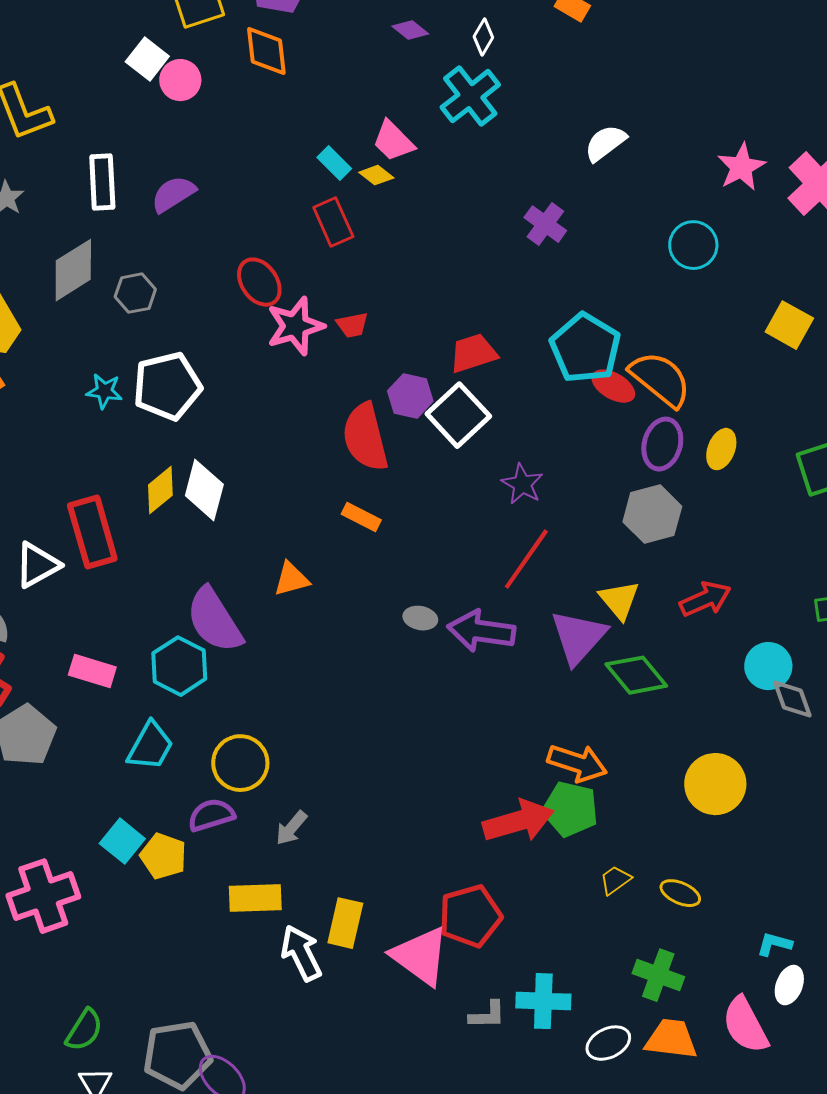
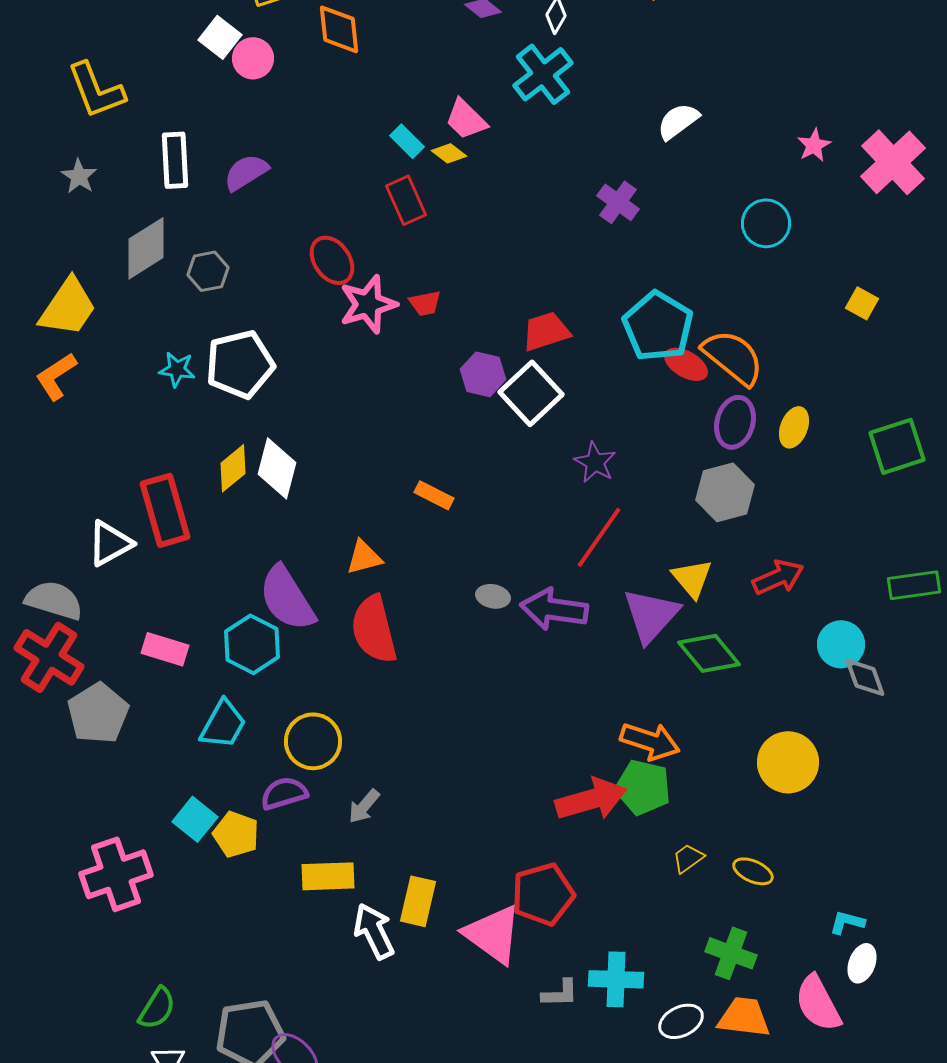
pink star: (741, 167) -> (814, 145), size x0.7
yellow square: (789, 325) -> (862, 303), size x0.7
red semicircle: (365, 437) -> (374, 629), moved

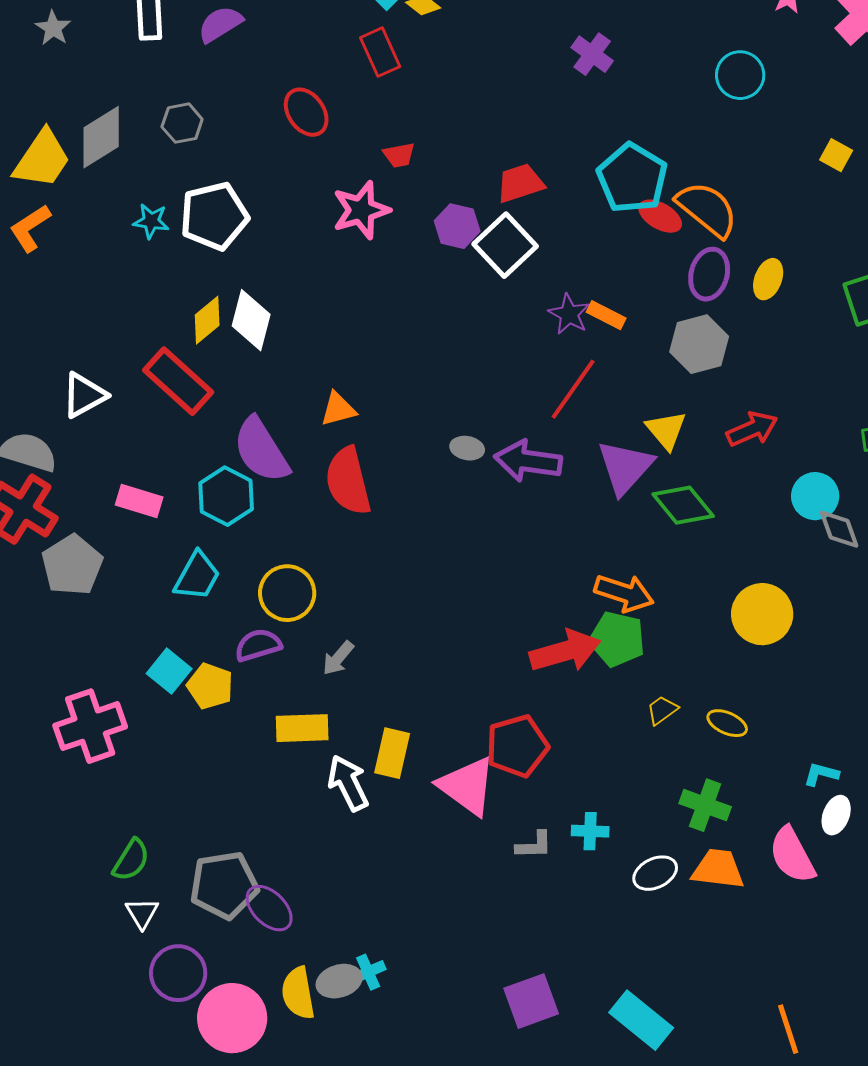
gray diamond: (146, 248) -> (101, 137), moved
pink star: (368, 304) -> (361, 210), moved
orange rectangle: (434, 495) -> (606, 315), moved
red rectangle: (165, 510) -> (178, 381), moved, turned -32
cyan cross: (616, 979) -> (590, 831), size x0.7

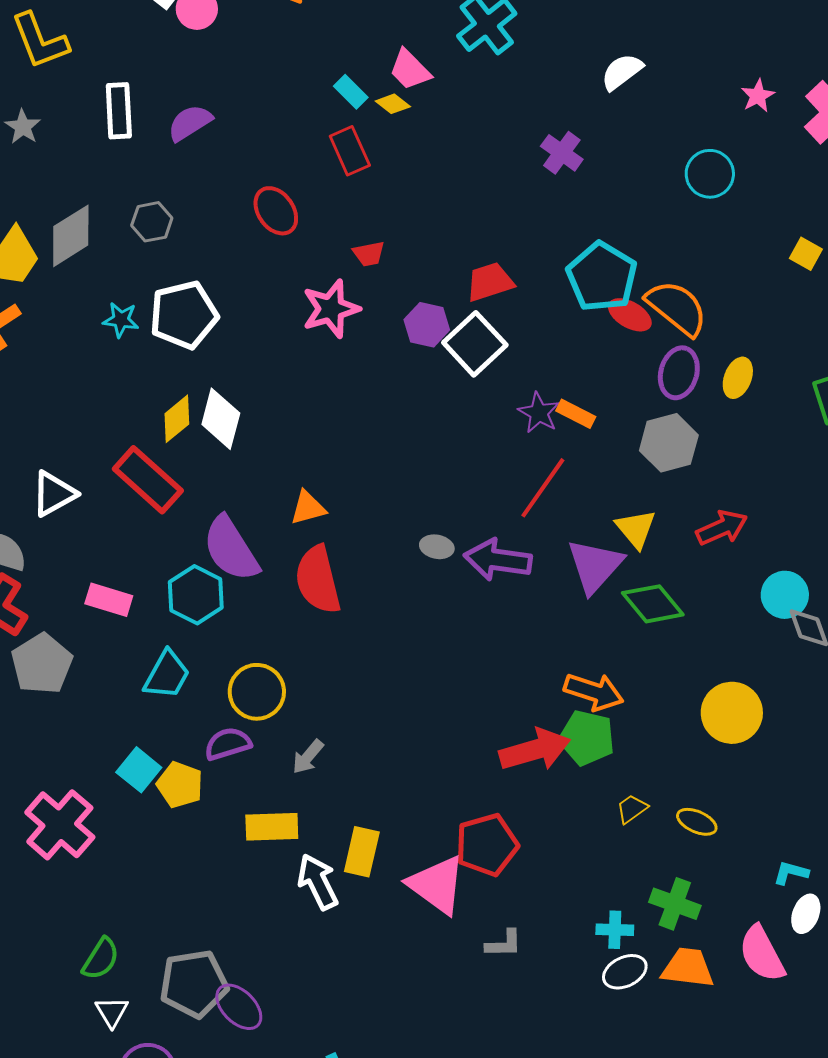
pink cross: (90, 726) -> (60, 825), turned -30
cyan cross: (590, 831) -> (615, 930), moved

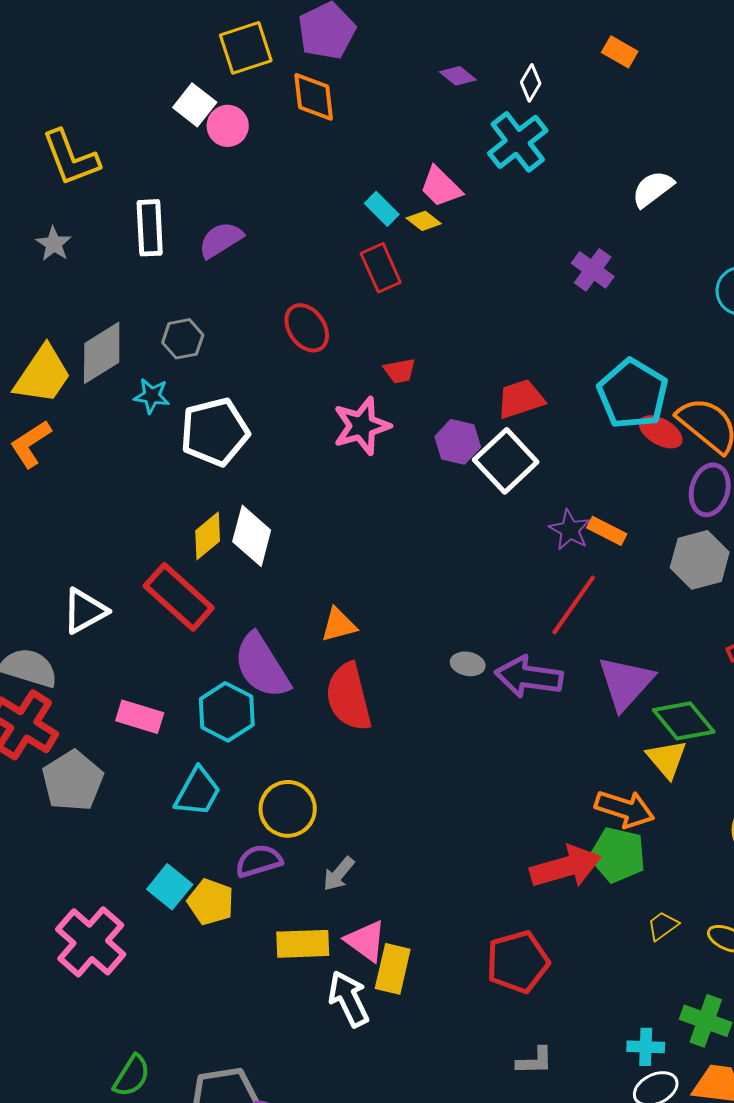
cyan star: (121, 320) -> (152, 396), moved
yellow triangle: (636, 529) -> (667, 759), moved
pink triangle: (437, 885) -> (366, 941), moved, size x0.7

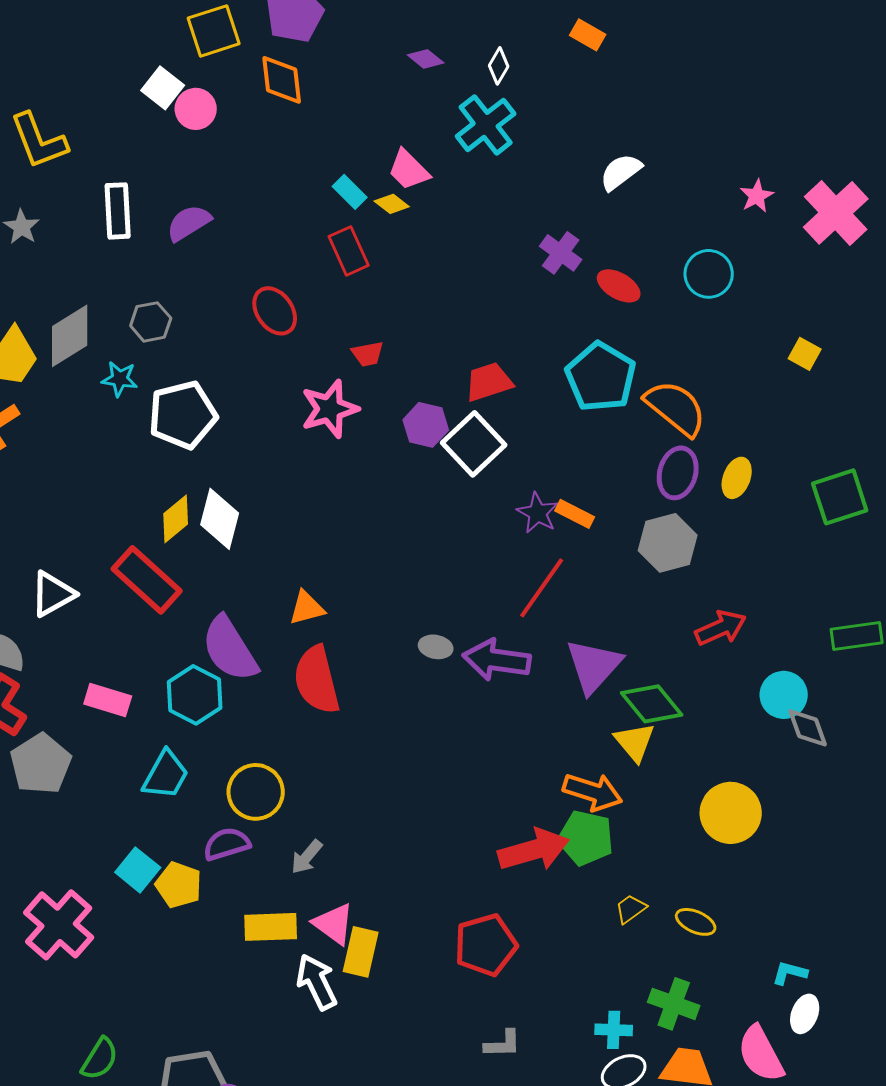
red ellipse: (661, 432) -> (619, 286), moved

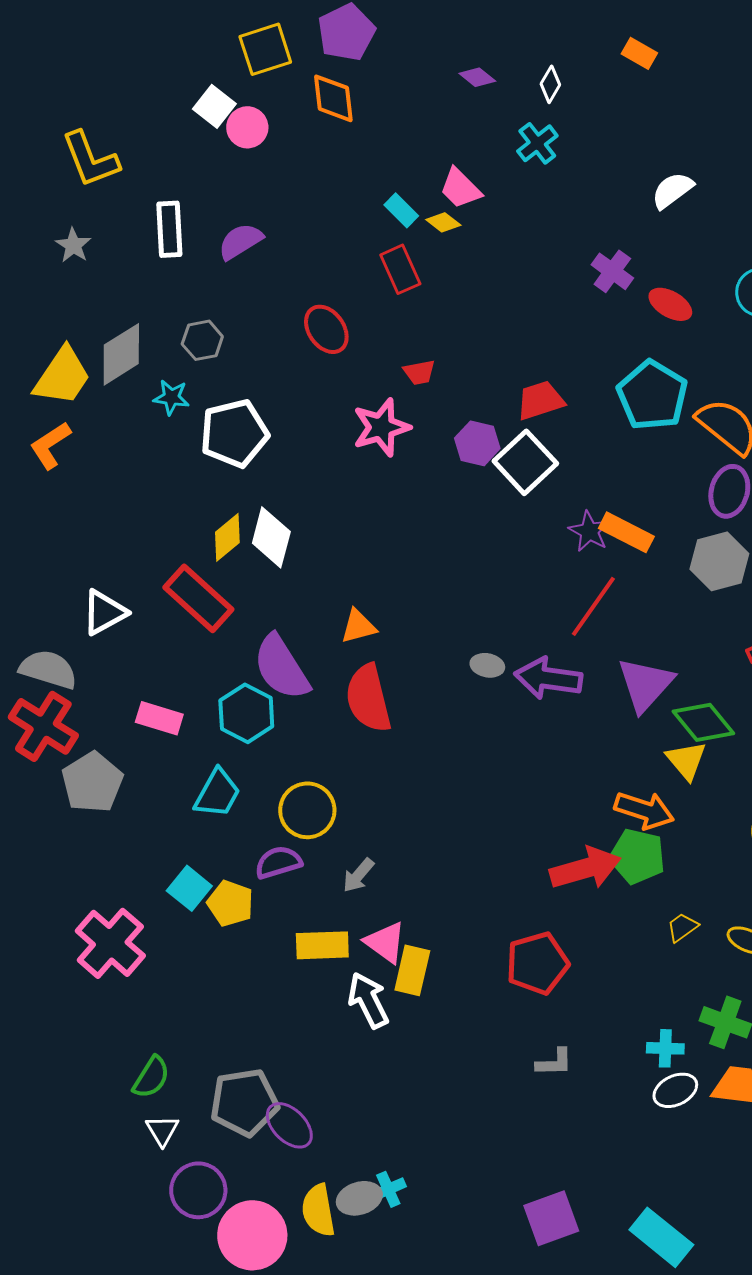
cyan cross: (486, 125) -> (537, 143), size x0.7
orange rectangle: (575, 514) -> (626, 532), size x1.4

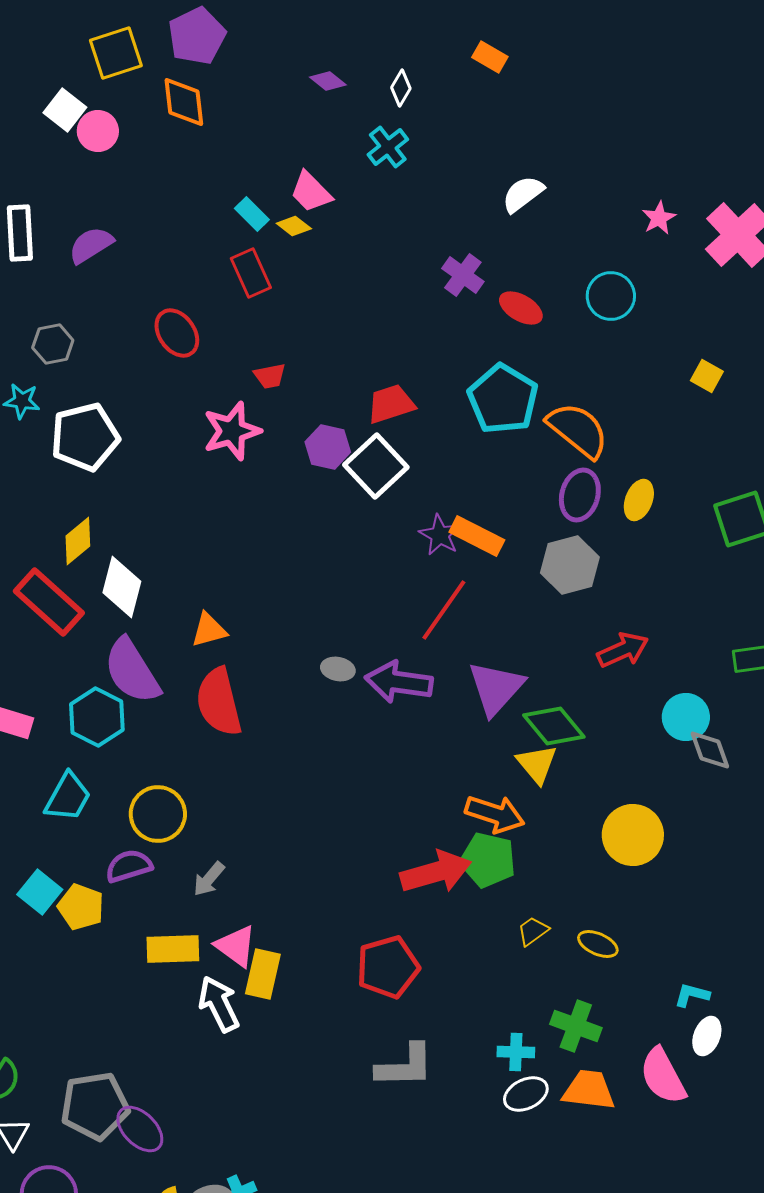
white diamond: (271, 537) -> (122, 587), moved
gray L-shape: (554, 1062) -> (405, 1066), size x1.6

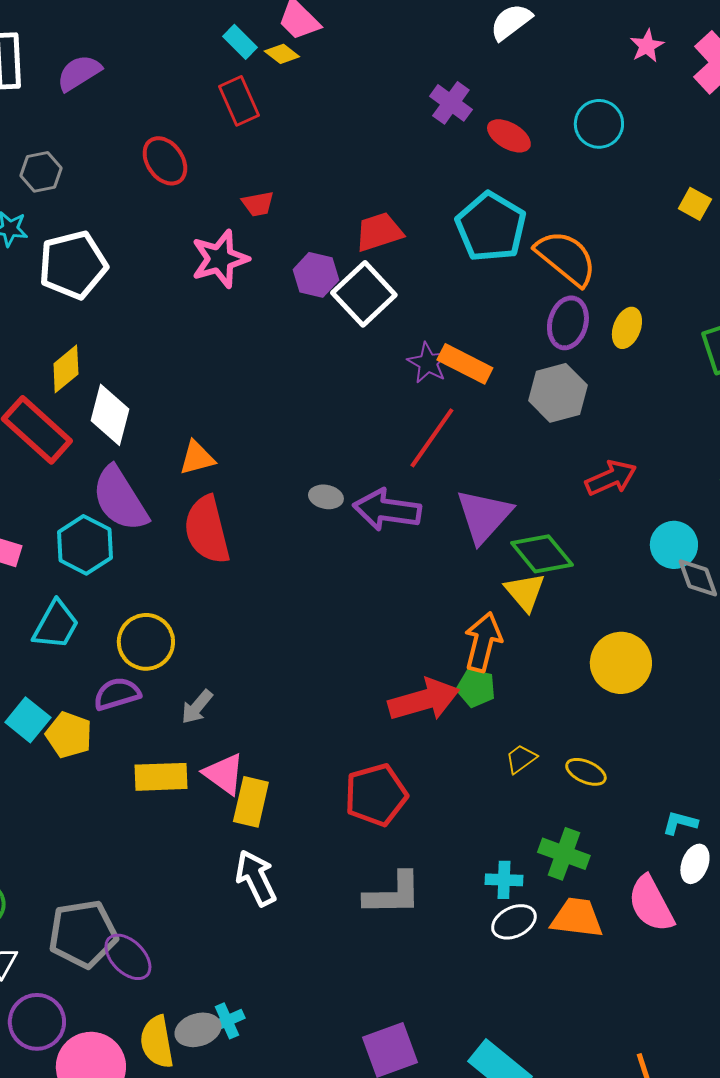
orange arrow: (495, 814) -> (483, 642), turned -94
green pentagon: (488, 860) -> (476, 688), size x0.7
white arrow: (219, 1004) -> (256, 878), moved

